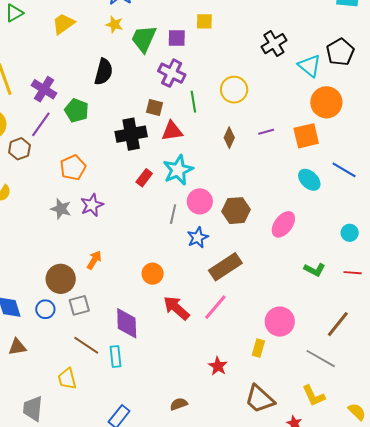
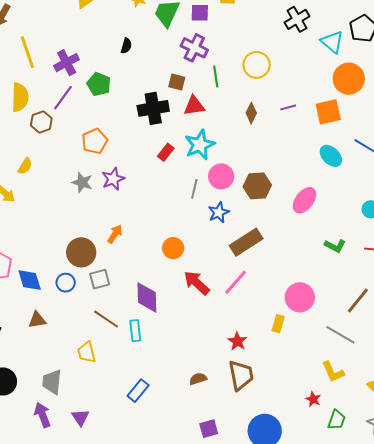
black semicircle: (104, 72) -> (126, 46), size x0.6
purple cross: (44, 89) -> (67, 63), turned 30
brown trapezoid: (260, 399) -> (241, 375), moved, turned -144

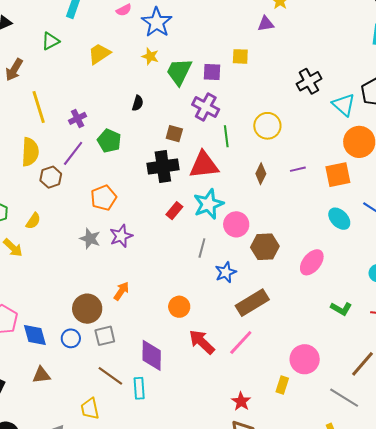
purple cross: (67, 63) -> (78, 118), size x0.7
brown square: (177, 82) -> (174, 134), moved
red triangle: (194, 106) -> (204, 165), size x1.4
pink circle: (221, 176) -> (236, 224), moved

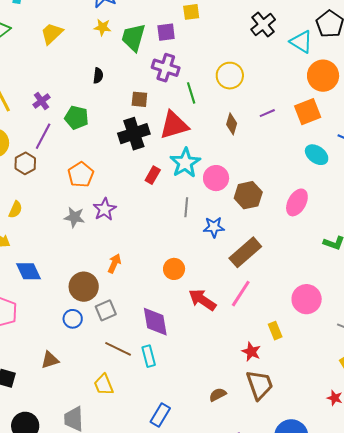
blue star: (226, 272) -> (214, 227), turned 30
blue diamond: (35, 335) -> (29, 271), moved
yellow rectangle: (282, 385) -> (275, 331), moved, turned -30

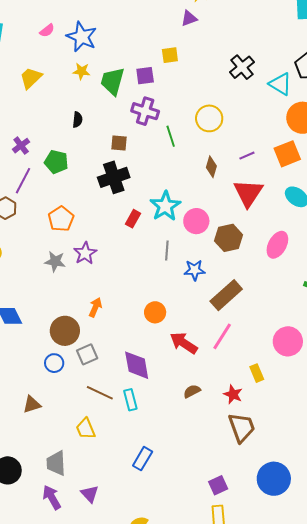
red triangle: (174, 125) -> (248, 193), moved, turned -40
brown semicircle: (218, 395) -> (192, 391), moved

